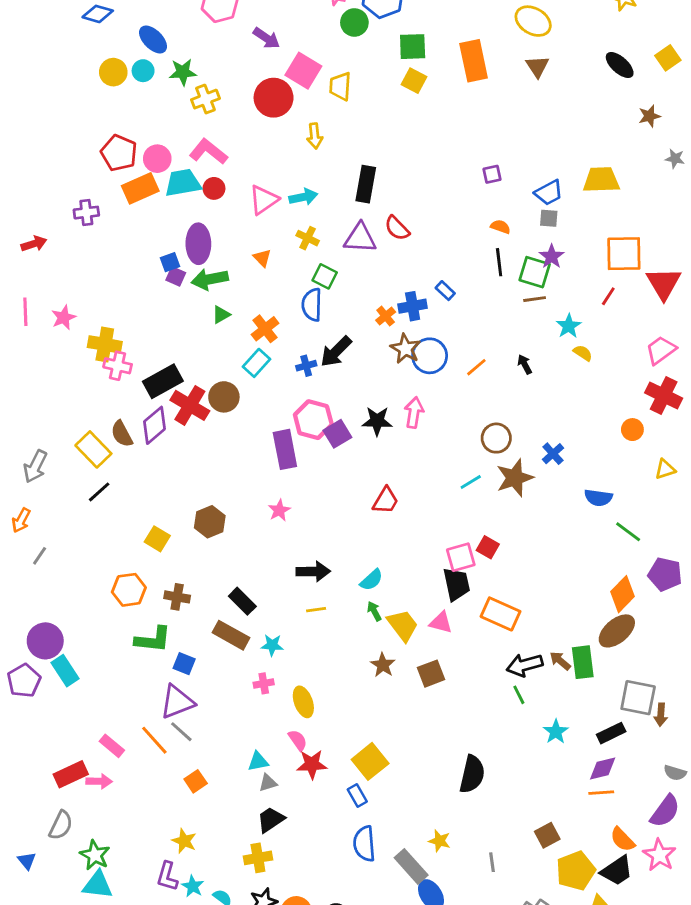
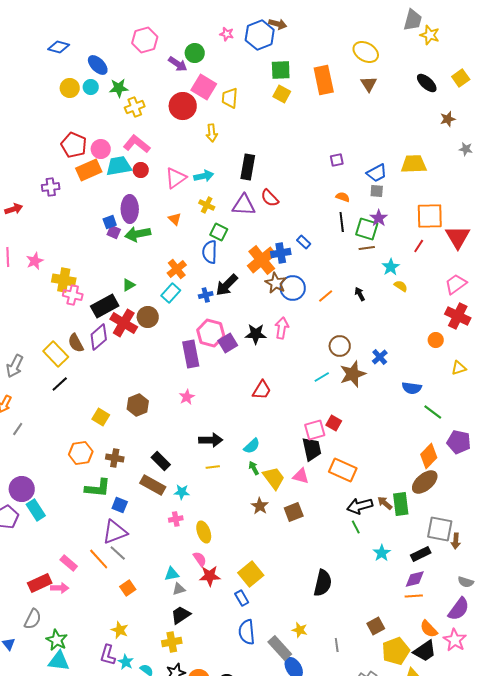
green circle: (354, 22) -> (195, 53), moved
green triangle: (221, 315) -> (129, 285), moved
orange cross: (386, 316) -> (262, 260), size x2.0

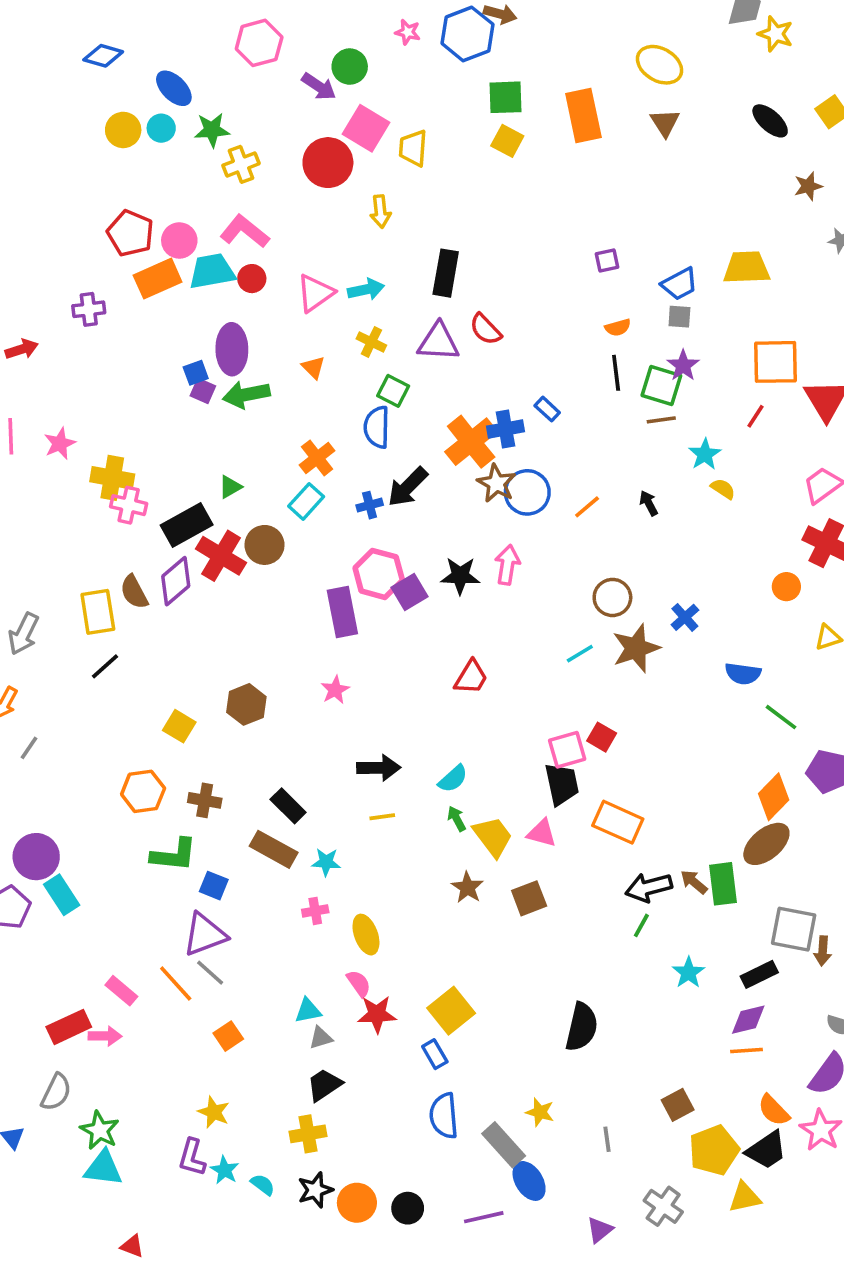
orange semicircle: (343, 197) -> (618, 327), turned 144
yellow rectangle: (56, 354) -> (98, 612), turned 35
green line: (356, 527) -> (641, 925), turned 56

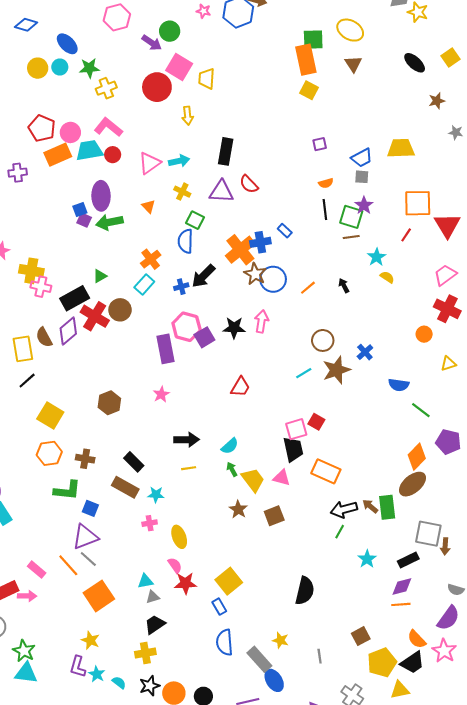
green square: (506, 97) -> (313, 40), moved
yellow square: (507, 141) -> (309, 90), moved
yellow square: (179, 726) -> (50, 415), moved, size x1.4
orange square: (228, 1036) -> (99, 596), size x1.8

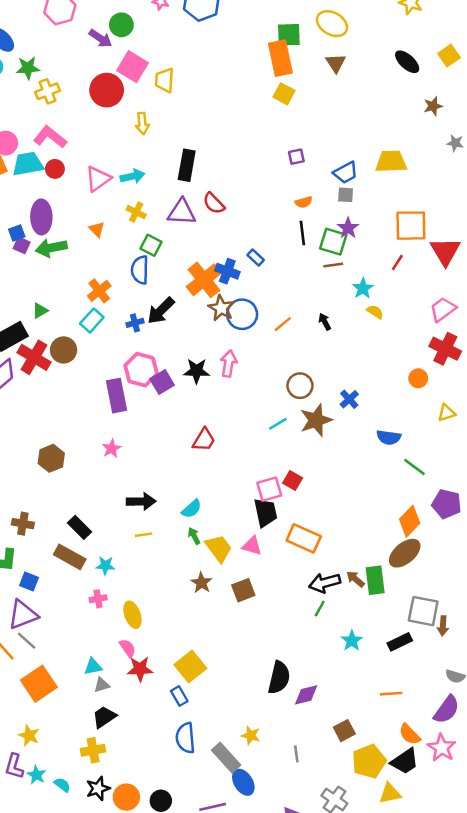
blue cross: (260, 242) -> (227, 271), turned 30
purple diamond: (402, 586) -> (306, 695), moved

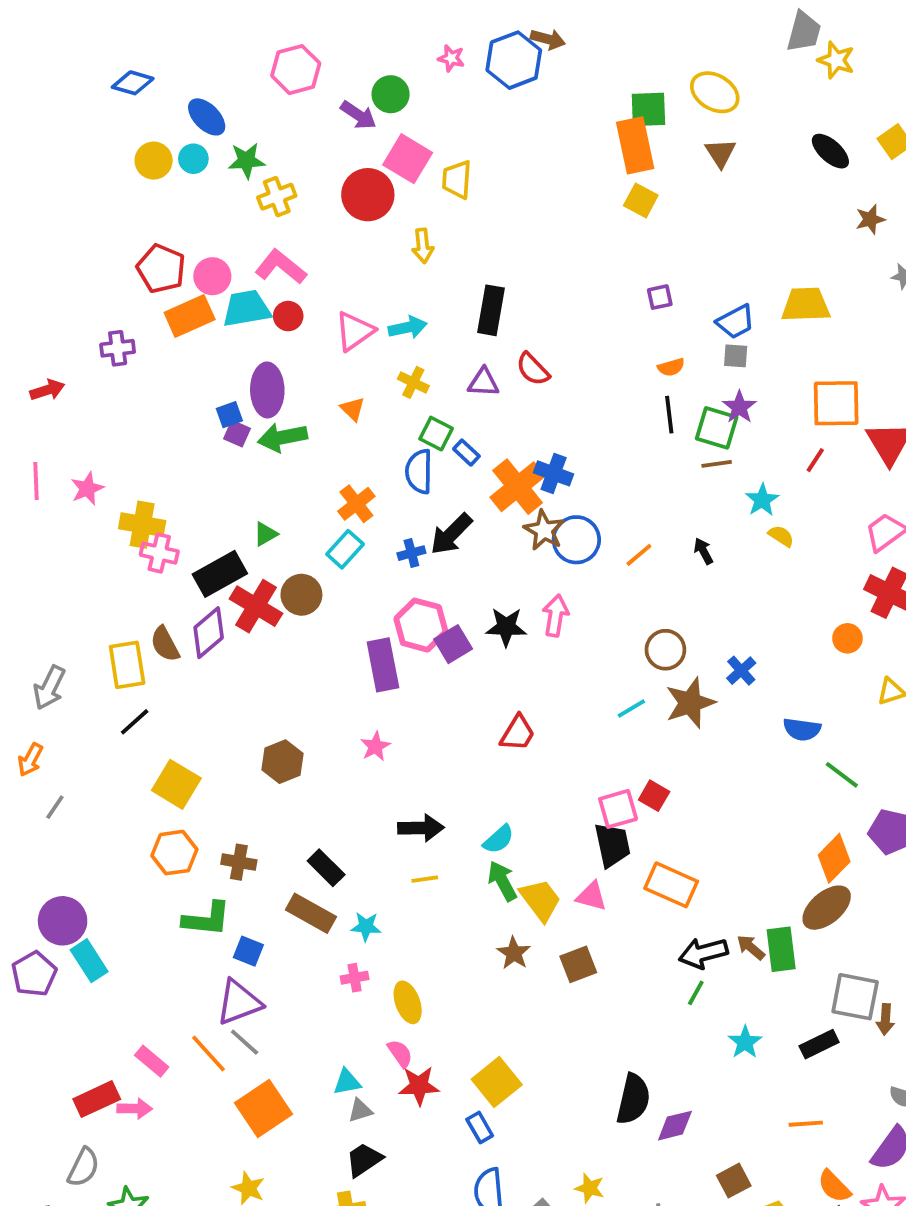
purple triangle: (182, 212) -> (483, 382), size x0.7
blue rectangle: (256, 258) -> (466, 453), moved
green arrow: (194, 536) -> (502, 881), size x1.5

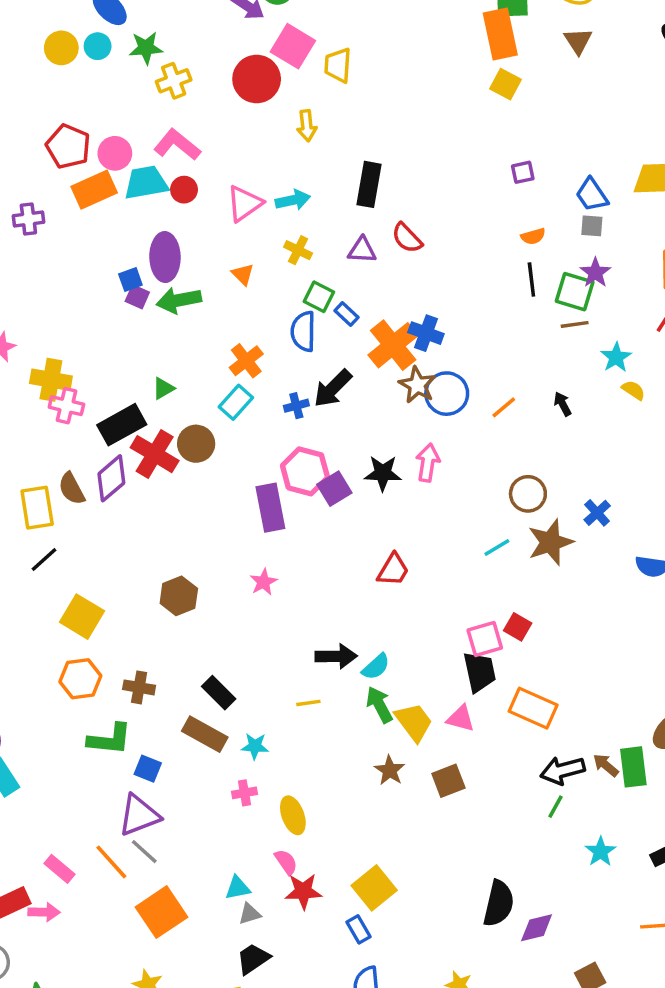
blue trapezoid: (736, 322) -> (592, 195), turned 84
black arrow: (421, 828) -> (336, 656), moved

